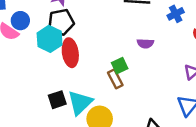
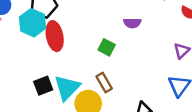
green square: (120, 66) -> (107, 47), turned -35
brown rectangle: (115, 79) -> (104, 82), moved

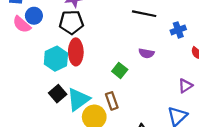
cyan hexagon: (32, 23) -> (56, 59), moved
black square: (43, 86) -> (58, 94), turned -30

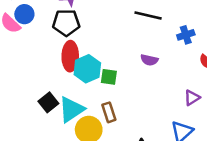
cyan hexagon: (56, 59) -> (87, 69), moved
green square: (120, 70) -> (109, 77), moved, turned -32

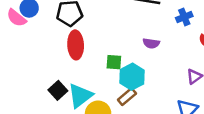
cyan hexagon: (87, 69) -> (132, 77), moved
brown rectangle: (109, 112) -> (127, 97), moved, turned 72

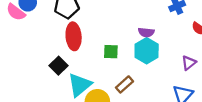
cyan hexagon: (132, 77) -> (147, 51), moved
black square: (58, 90) -> (59, 66), moved

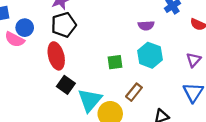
purple semicircle: (146, 32) -> (146, 26), moved
red ellipse: (74, 36) -> (56, 56), moved

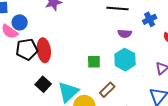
black pentagon: (64, 25) -> (27, 49), moved
black square: (66, 85) -> (43, 84), moved

